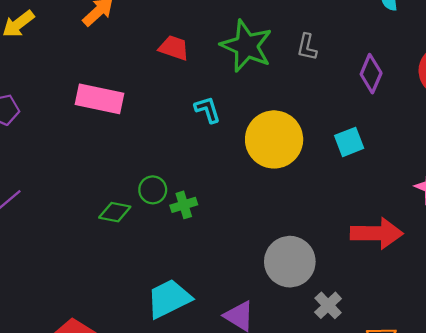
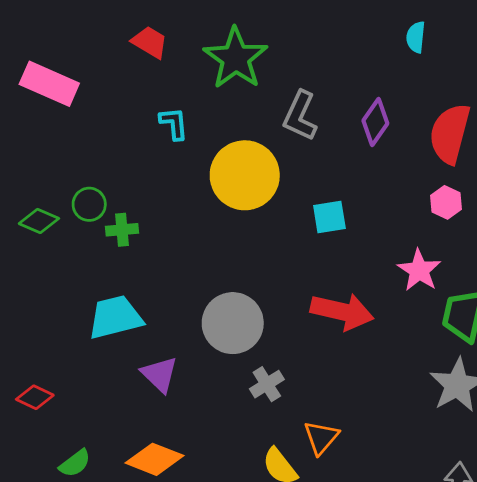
gray L-shape: (307, 47) -> (300, 116), moved, size x1.5
cyan square: (349, 142) -> (329, 217), moved
cyan trapezoid: (169, 299) -> (115, 317), moved

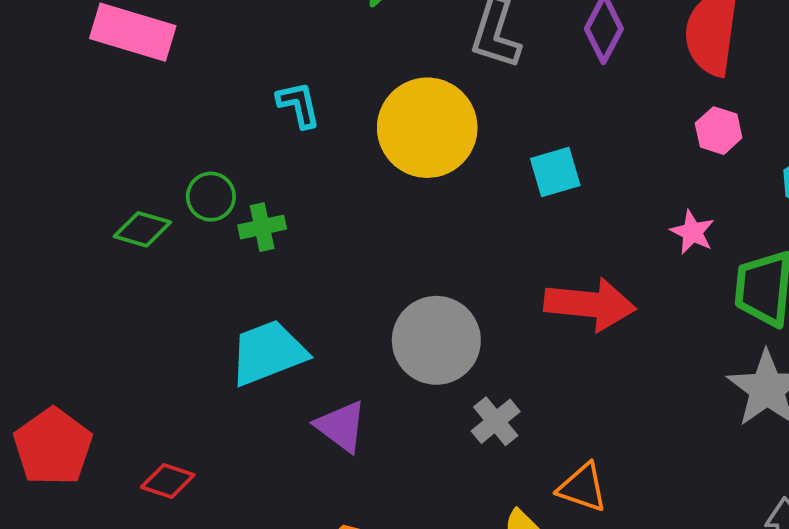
cyan L-shape: (174, 123) -> (299, 105), moved
pink star: (419, 270) -> (692, 232), size x0.7
orange triangle: (321, 437) -> (583, 488), turned -45

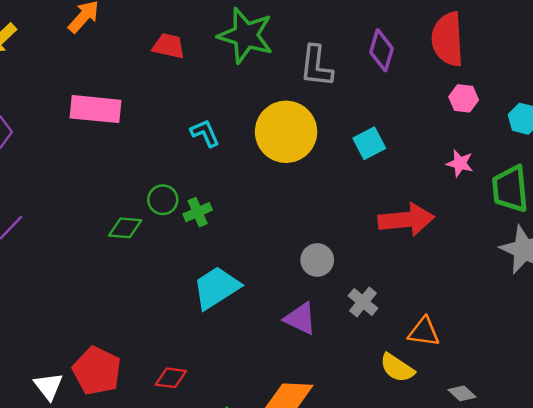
gray circle: (436, 340) -> (317, 260), size x0.6
purple triangle: (341, 426) -> (300, 319), moved

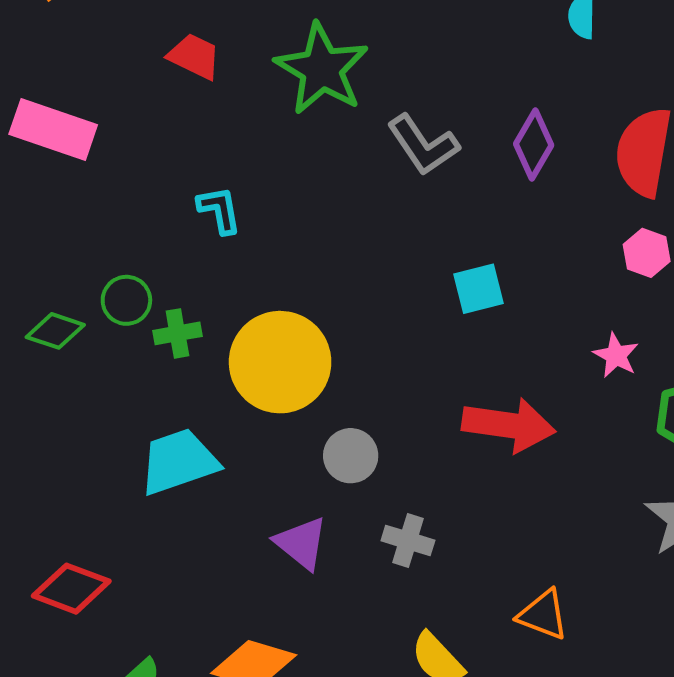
gray L-shape: (316, 66) -> (423, 145), turned -54
yellow circle: (286, 132) -> (280, 362), moved
gray cross: (363, 302) -> (408, 540), turned -36
orange triangle: (424, 332) -> (543, 615), moved
red diamond: (171, 378) -> (71, 589), size x1.4

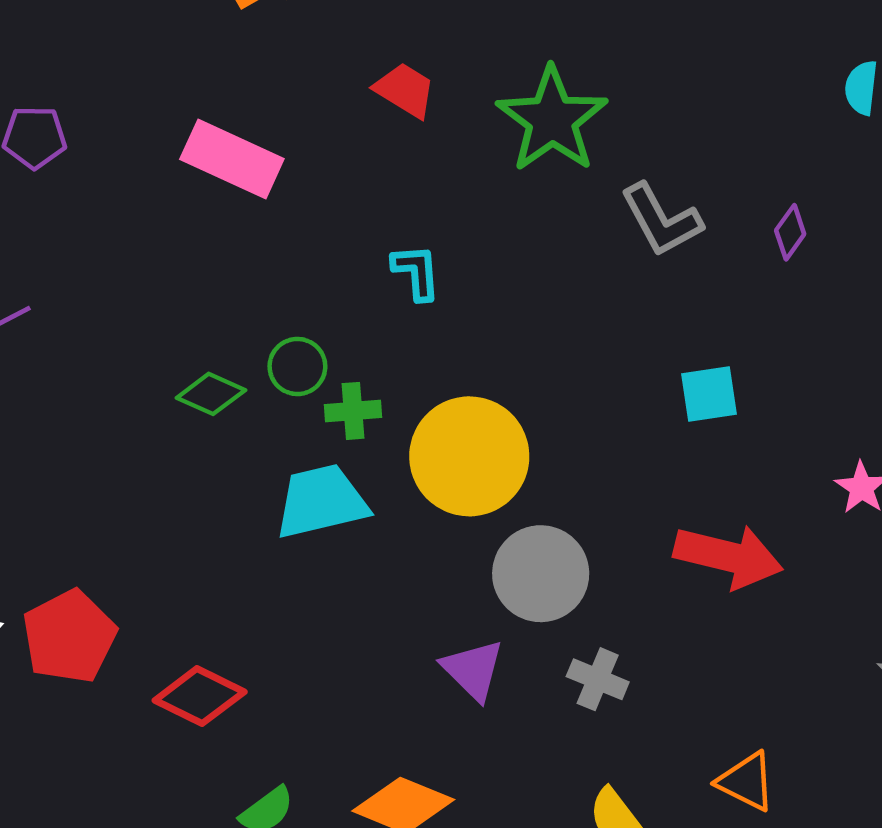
purple diamond: (534, 145) -> (790, 232), size x0.7
gray circle: (351, 456) -> (541, 574), size x1.5
cyan trapezoid: (179, 462) -> (321, 501), moved

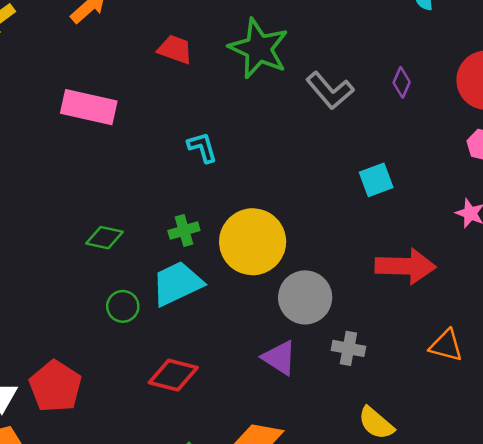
green circle: (297, 366) -> (123, 306), moved
red diamond: (200, 696) -> (173, 375), moved
orange triangle: (746, 782) -> (446, 346), moved

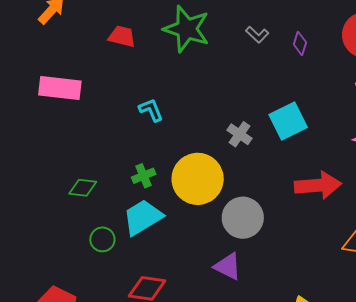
gray L-shape: (330, 91) -> (257, 35), moved, size x0.6
cyan square: (376, 180) -> (288, 121), size x1.4
gray cross: (348, 348) -> (240, 134), moved, turned 30

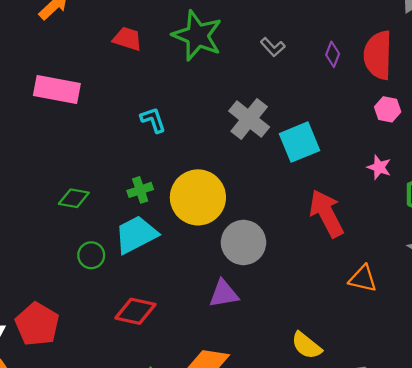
purple diamond: (300, 43) -> (333, 54), moved
gray cross: (240, 134) -> (249, 119), moved, size x1.5
red arrow: (318, 185) -> (327, 213), turned -117
purple triangle: (228, 266) -> (224, 294), turned -40

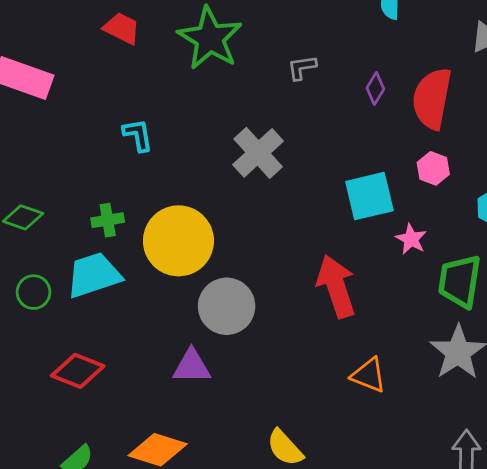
gray L-shape: (273, 47) -> (302, 68), turned 115
cyan square: (299, 142) -> (369, 196), moved

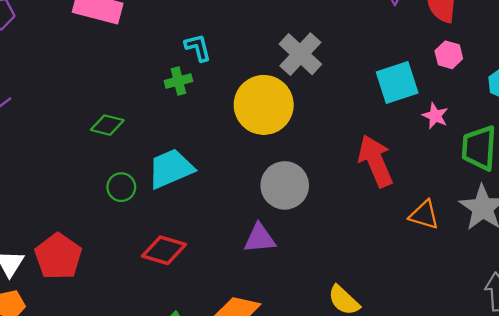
green cross: (108, 220) -> (178, 81), moved
yellow circle: (178, 241) -> (264, 105), moved
orange triangle: (369, 375) -> (424, 215), moved

